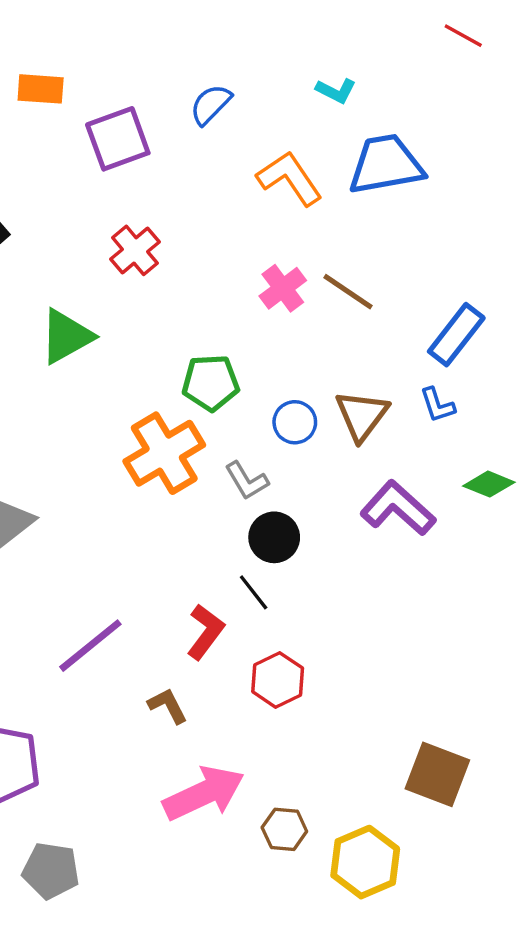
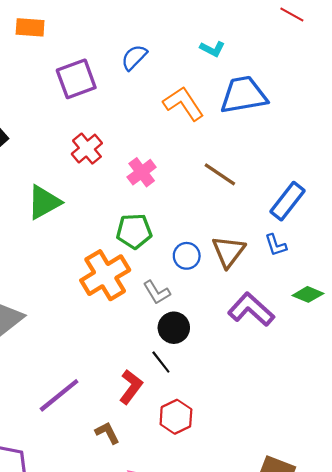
orange rectangle: (41, 89) -> (30, 27), moved
pink cross: (283, 288) -> (142, 172), moved

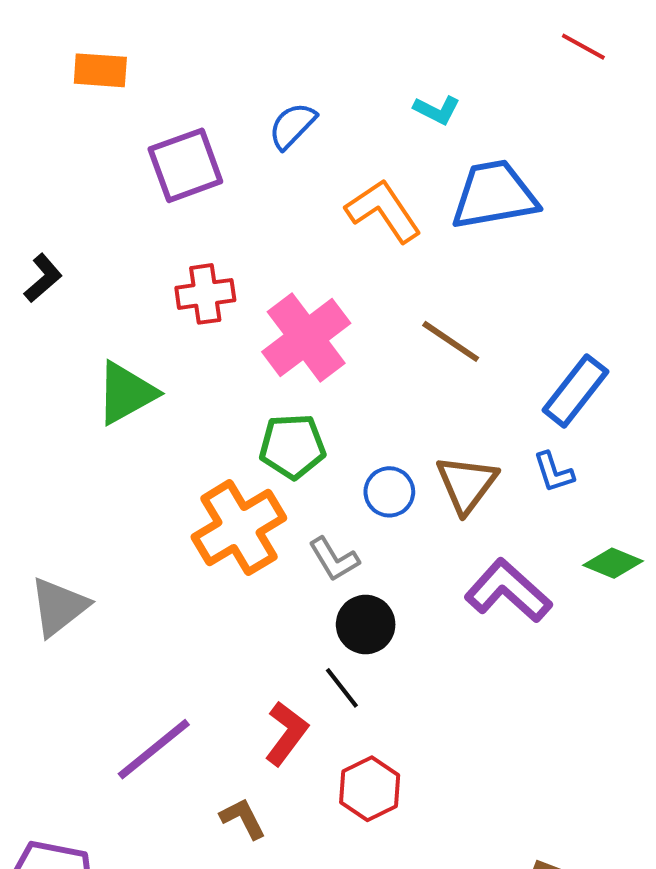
red cross: (87, 149) -> (205, 294), turned 32
pink cross: (142, 172) -> (306, 337), size x1.6

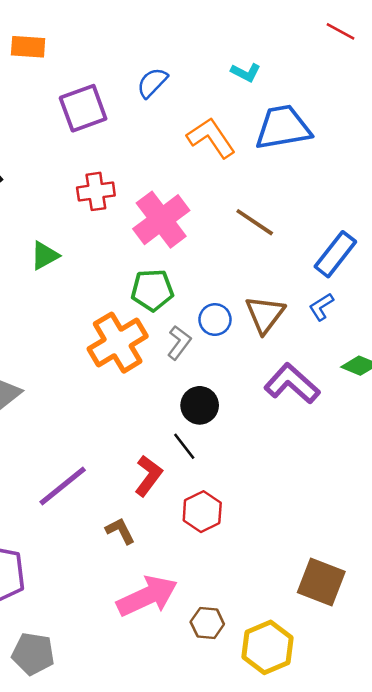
green triangle: (126, 393) -> (45, 255), size x0.7
blue L-shape: (554, 472) -> (321, 307), turned 76
gray L-shape: (334, 559) -> (179, 343), moved, turned -112

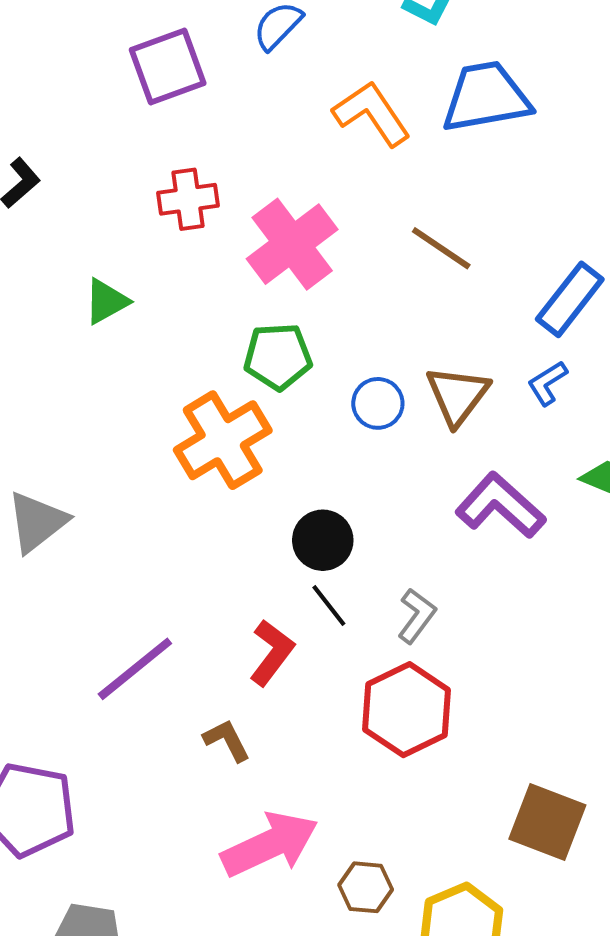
gray L-shape: (179, 343) -> (417, 616), moved
black circle: (200, 405) -> (323, 540), moved
red hexagon: (202, 512) -> (406, 710), moved, size x1.4

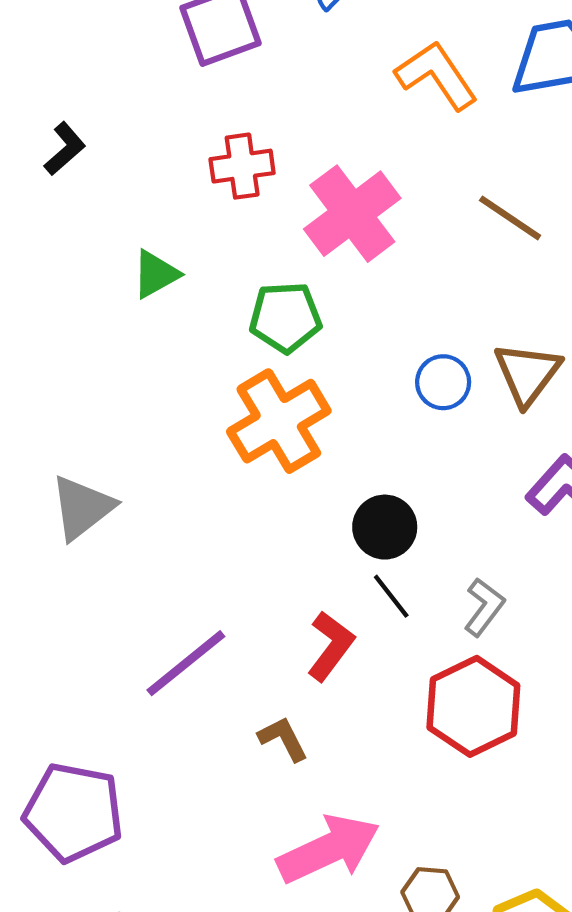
green pentagon: (278, 356) -> (285, 317), moved

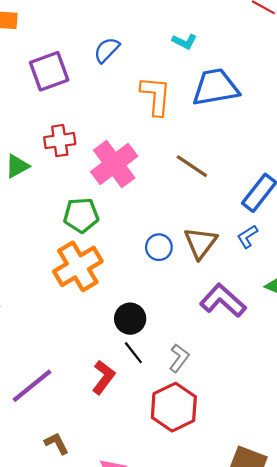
orange L-shape: (437, 75) -> (156, 96), turned 39
green triangle: (156, 274) -> (17, 166), moved
brown L-shape: (283, 739) -> (57, 443), moved

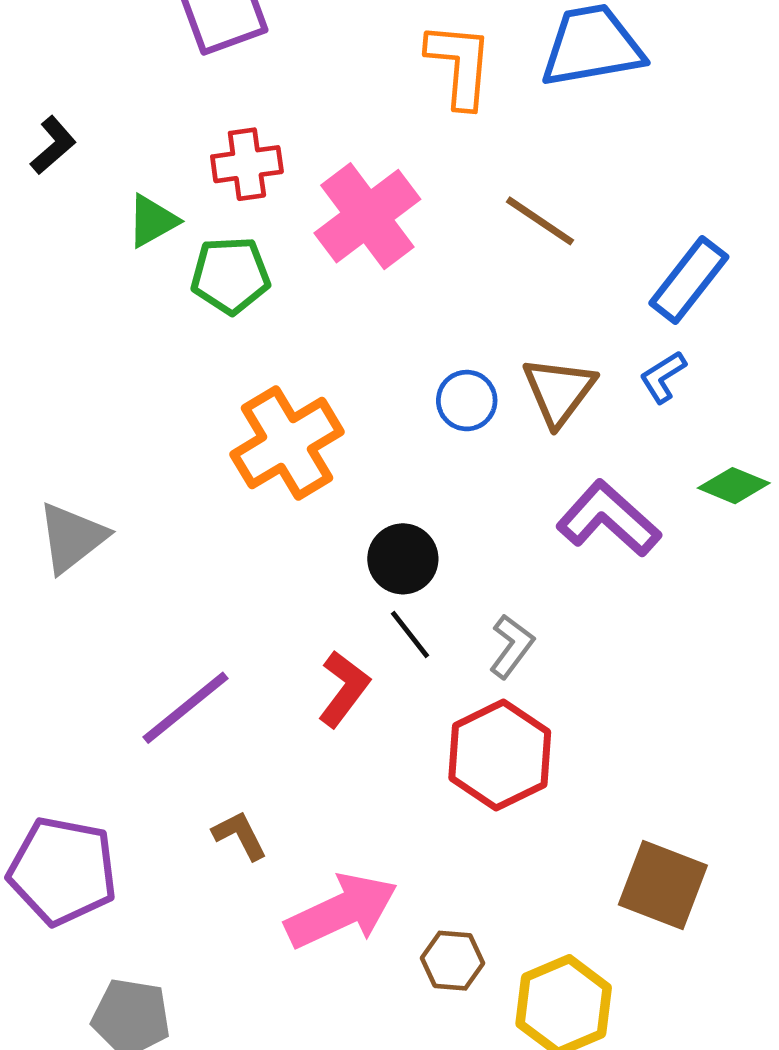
green pentagon: (81, 215) -> (230, 275), moved

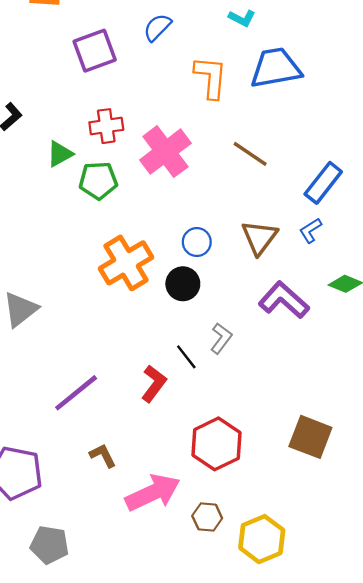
blue circle: (467, 401) -> (197, 242), moved
black circle: (403, 559) -> (183, 284), moved
gray L-shape: (512, 646) -> (221, 338), moved
red hexagon: (500, 755) -> (216, 444), moved
brown square: (663, 885) -> (310, 437), moved

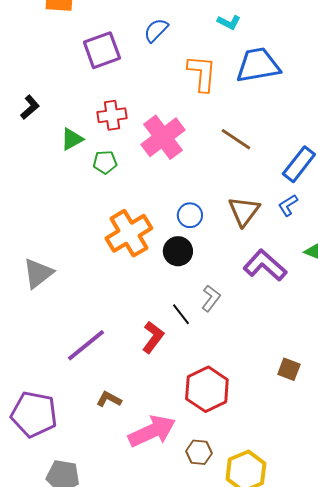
green pentagon: (98, 181) -> (105, 162), size x0.7
brown square: (310, 437) -> (289, 369), moved, size x0.6
brown L-shape: (103, 456) -> (109, 399), turned -35

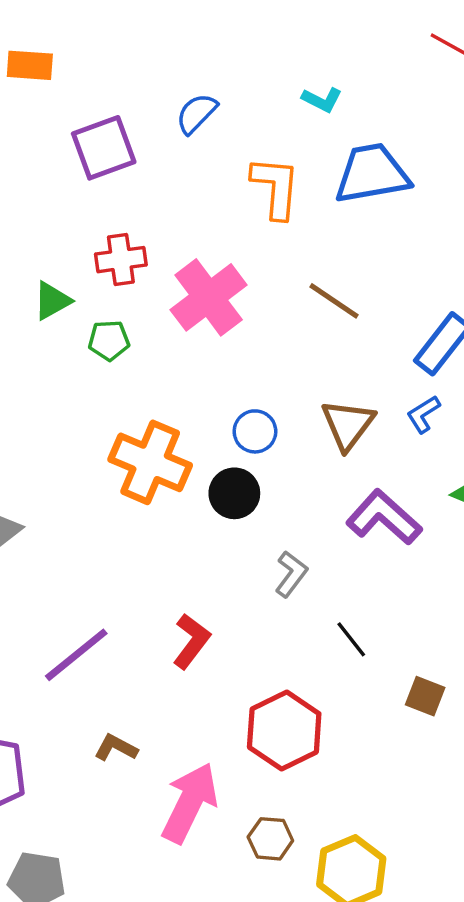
orange cross: (129, 233) -> (150, 462), turned -36
black line: (181, 314) -> (351, 639), moved
pink arrow: (152, 431) -> (190, 803), turned -39

